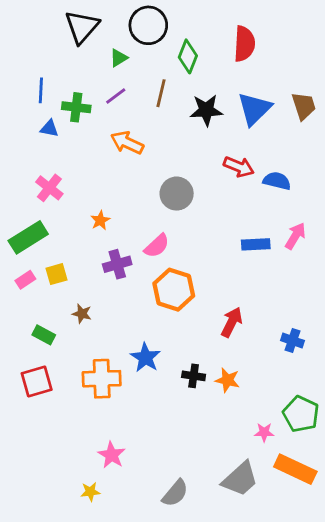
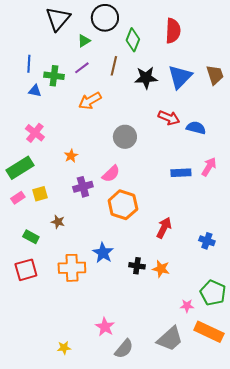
orange arrow: (127, 143) -> (90, 101), turned -55
pink star: (112, 455) -> (105, 327), moved

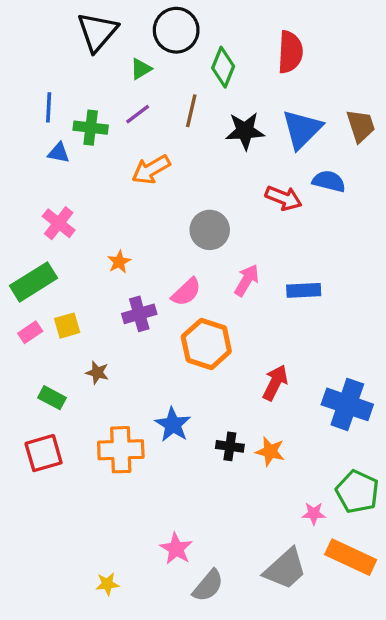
blue semicircle: (196, 128) -> (329, 181), moved
pink arrow: (209, 167) -> (247, 280), moved
blue cross: (207, 241) -> (347, 404), size x1.8

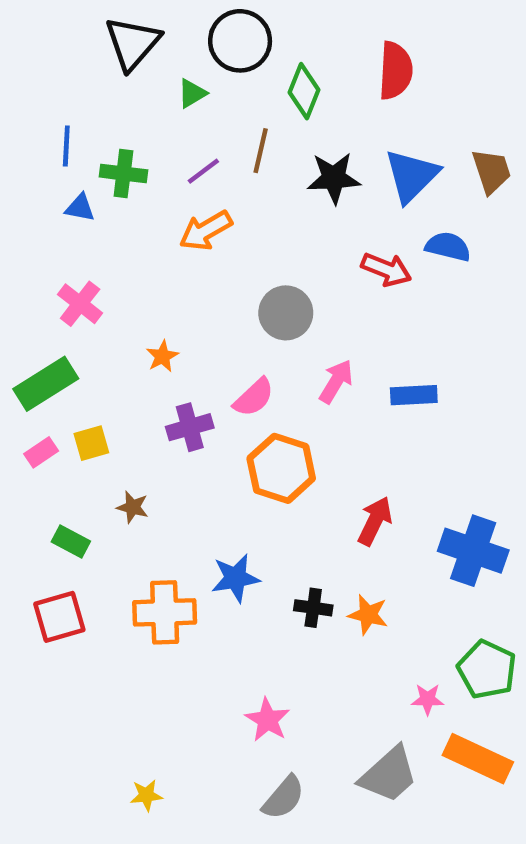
purple line: (138, 114) -> (203, 171), moved
blue star: (173, 425) -> (235, 578), turned 30
pink star: (176, 549) -> (267, 720), moved

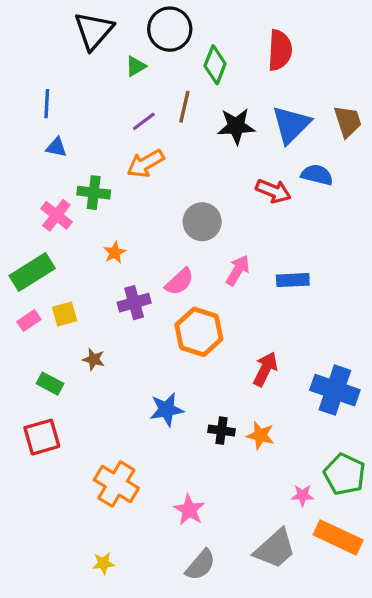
green cross: (123, 173) -> (94, 193), moved
orange cross: (165, 612) -> (116, 484), moved, turned 33

